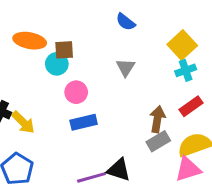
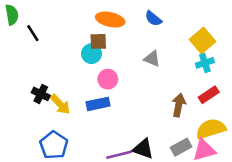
orange ellipse: (30, 41) -> (110, 20), moved
gray triangle: (126, 68) -> (152, 59), turned -42
blue rectangle: (84, 122) -> (98, 104), moved
gray rectangle: (158, 141) -> (181, 147), moved

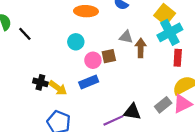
brown square: (98, 41) -> (109, 56), moved
cyan cross: (205, 63) -> (170, 32), size x1.6
red rectangle: (209, 95) -> (178, 58), turned -42
brown arrow: (179, 105) -> (141, 48), moved

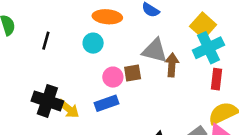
black line: (25, 34) -> (46, 41), moved, turned 56
gray triangle: (126, 37) -> (155, 51), size x1.5
cyan circle: (76, 42) -> (93, 43), moved
black cross: (40, 82) -> (47, 101), size x1.6

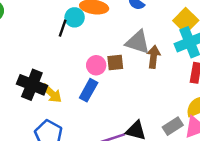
black line: (46, 41) -> (63, 28), moved
cyan circle: (93, 43) -> (75, 17), moved
blue rectangle: (106, 103) -> (89, 90), turned -45

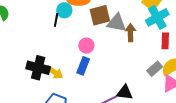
brown square: (115, 62) -> (100, 15), moved, size x1.5
gray rectangle: (173, 126) -> (155, 69), moved

